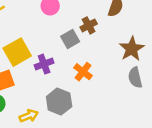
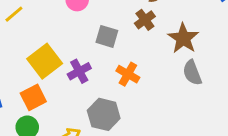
brown cross: (89, 25) -> (145, 20), moved
gray square: (70, 39) -> (107, 36), turned -36

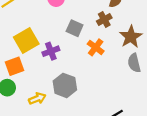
orange cross: (128, 74) -> (96, 47), moved

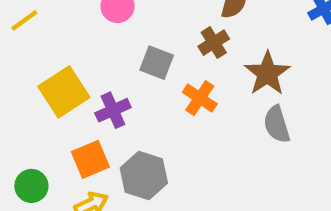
orange square: (14, 66) -> (90, 159), moved

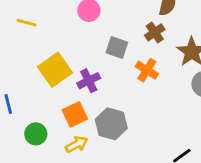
yellow line: (24, 20) -> (27, 23), turned 54

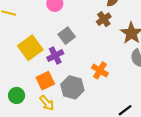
gray square: (117, 47) -> (67, 36), moved, turned 35
orange cross: (147, 70) -> (100, 70), moved
yellow arrow: (77, 144) -> (47, 103), turned 77

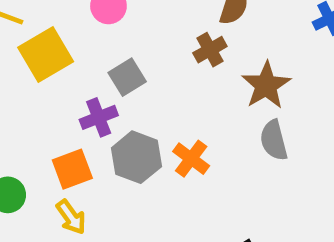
yellow square: (30, 48) -> (46, 54), moved
gray hexagon: (72, 87) -> (136, 157), moved

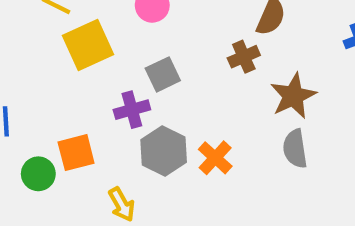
orange square: (72, 169) -> (76, 153), moved
yellow arrow: (71, 217) -> (122, 204), moved

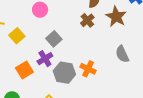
yellow square: (88, 45) -> (17, 36), size x0.7
brown star: (293, 96) -> (116, 17), moved
orange square: (76, 153) -> (24, 70), moved

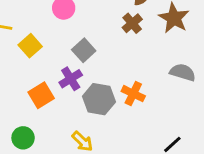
gray semicircle: (122, 54) -> (183, 72), turned 132

